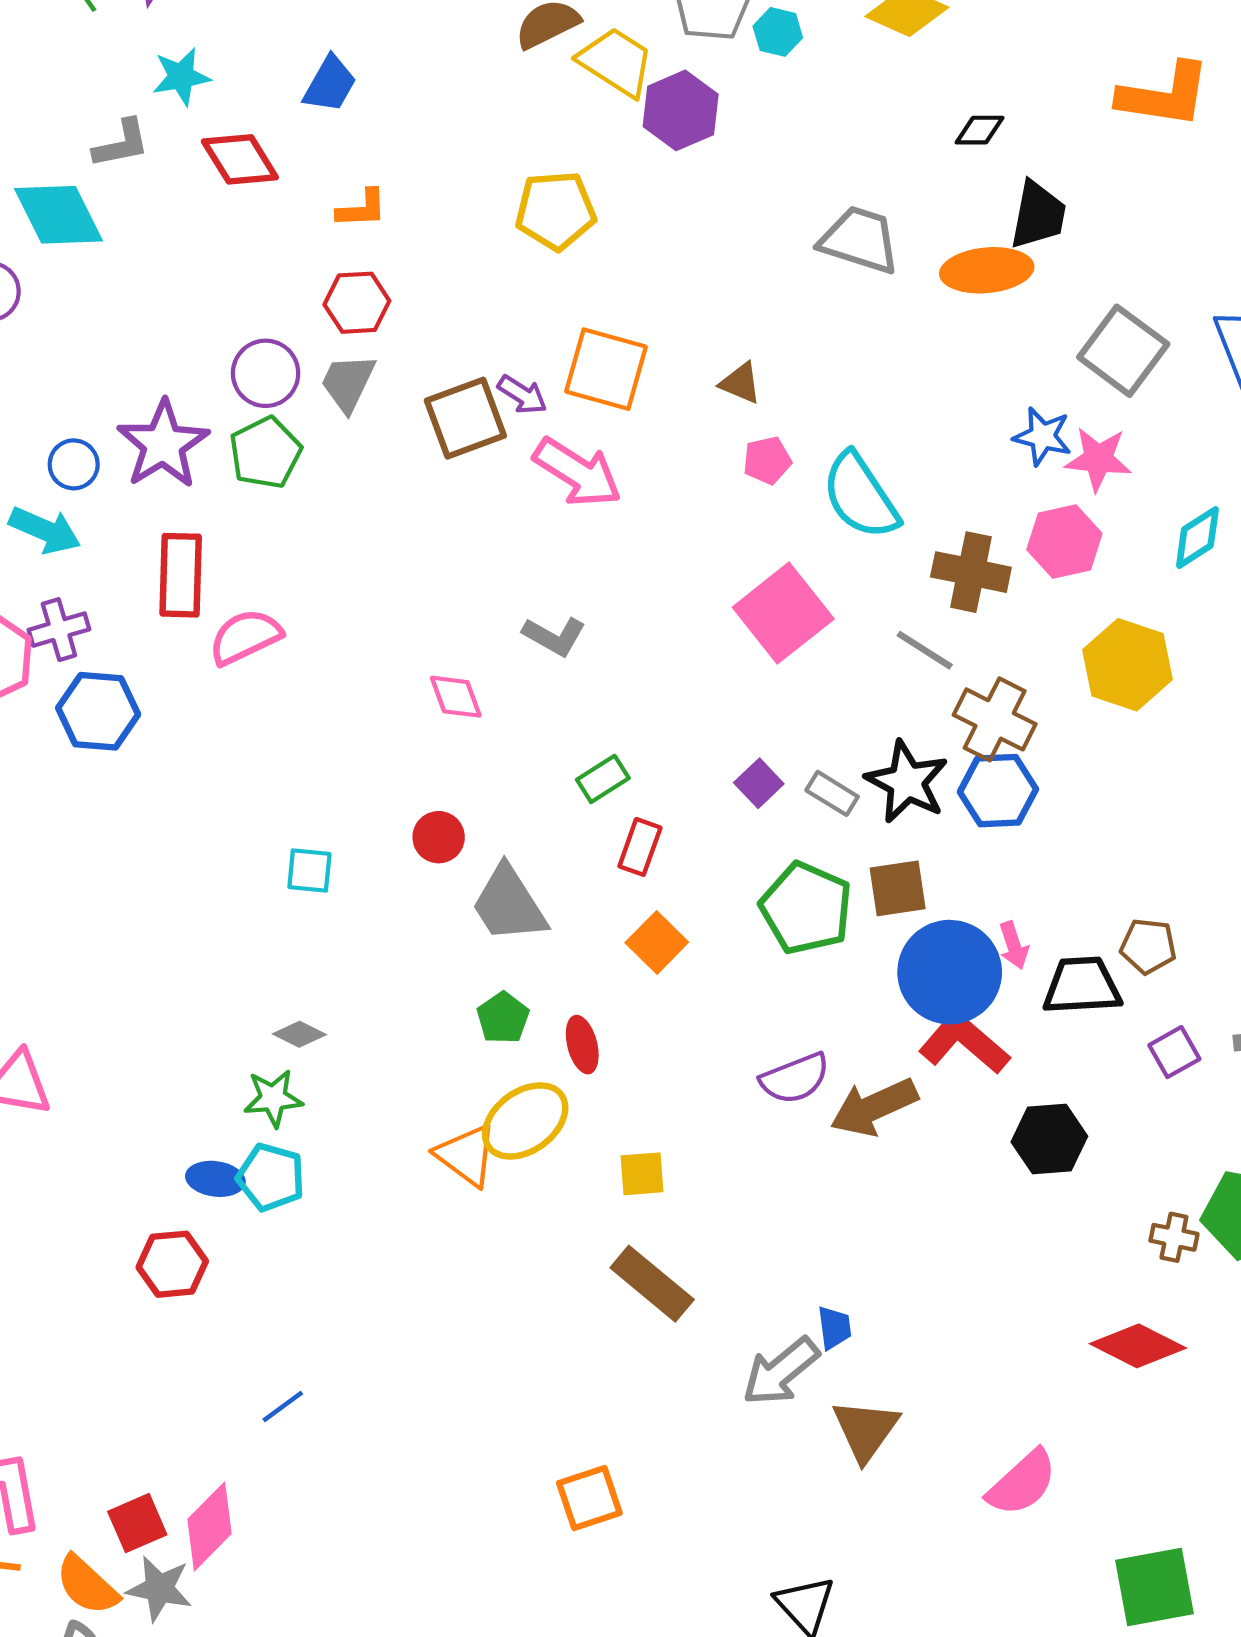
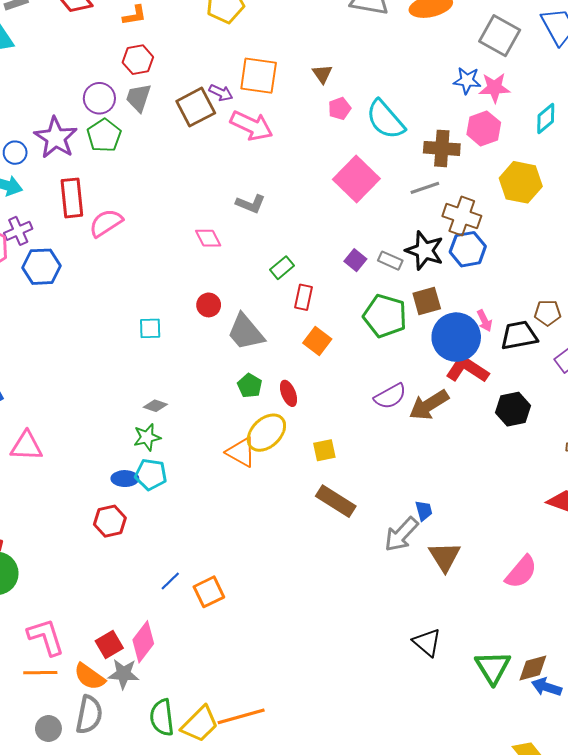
brown triangle: (740, 383) -> (322, 74), turned 40
gray line: (925, 650) -> (425, 188), turned -44
orange square: (589, 1498) -> (209, 592), moved

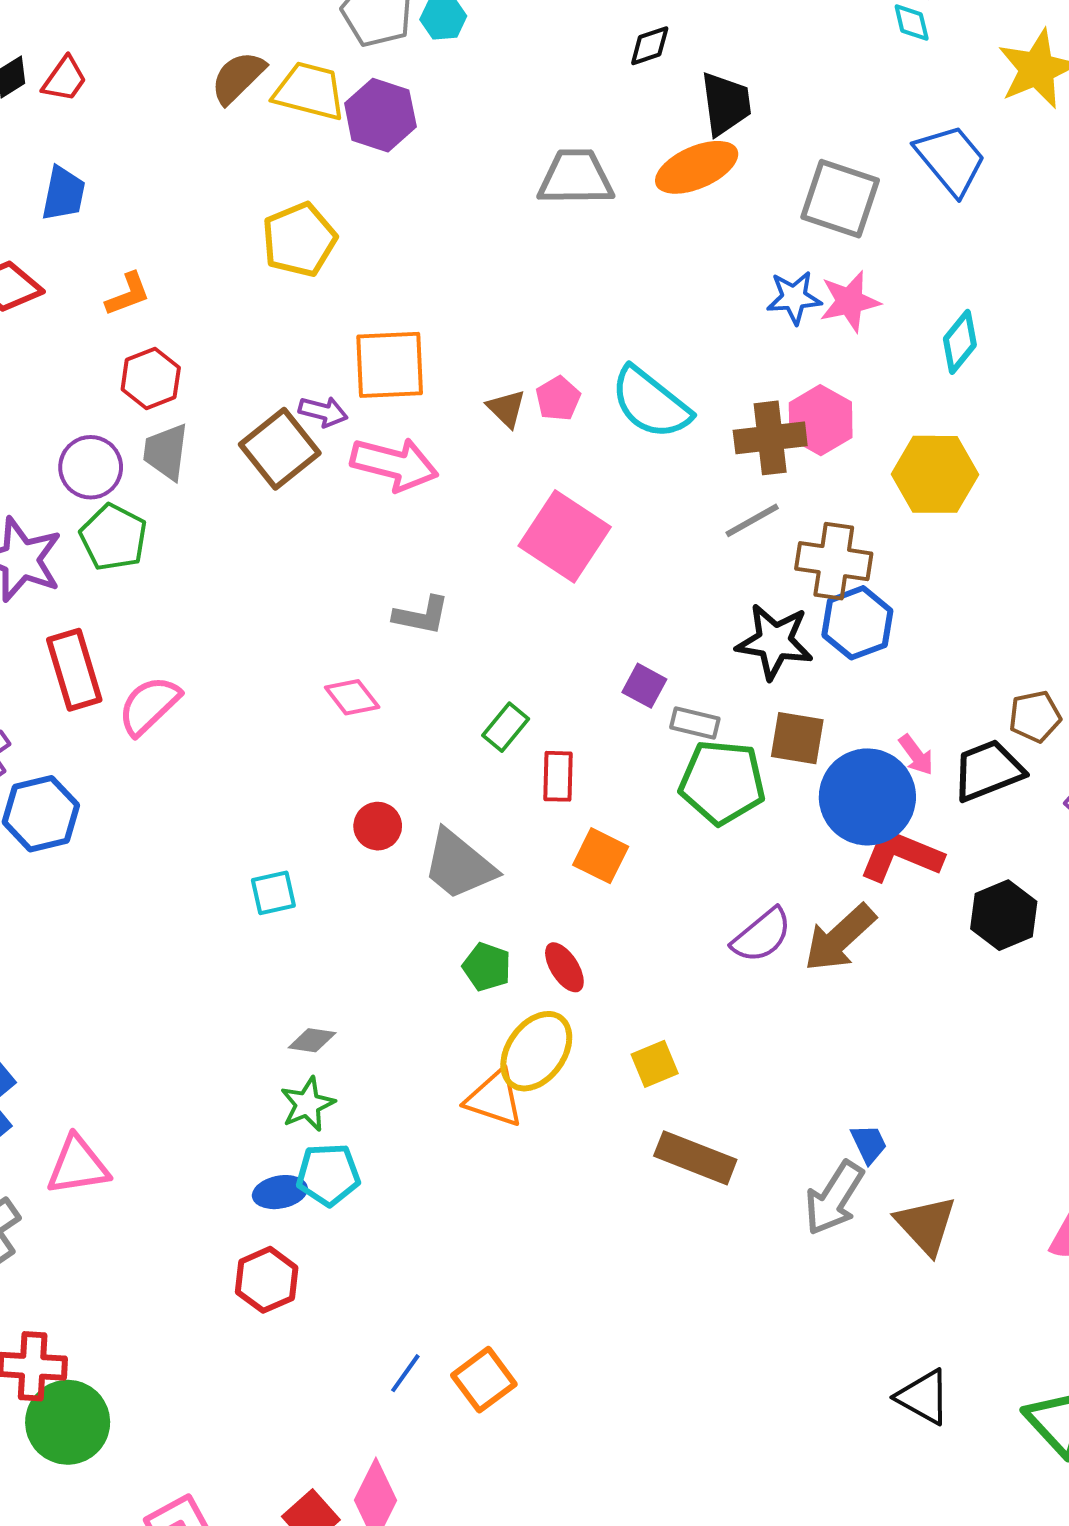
brown triangle: (322, 74) -> (506, 408), moved
pink hexagon: (484, 128) -> (821, 420), moved
pink square: (356, 179) -> (565, 536), moved
gray rectangle: (390, 261) -> (695, 723), moved
brown square: (427, 301) -> (797, 738), turned 36

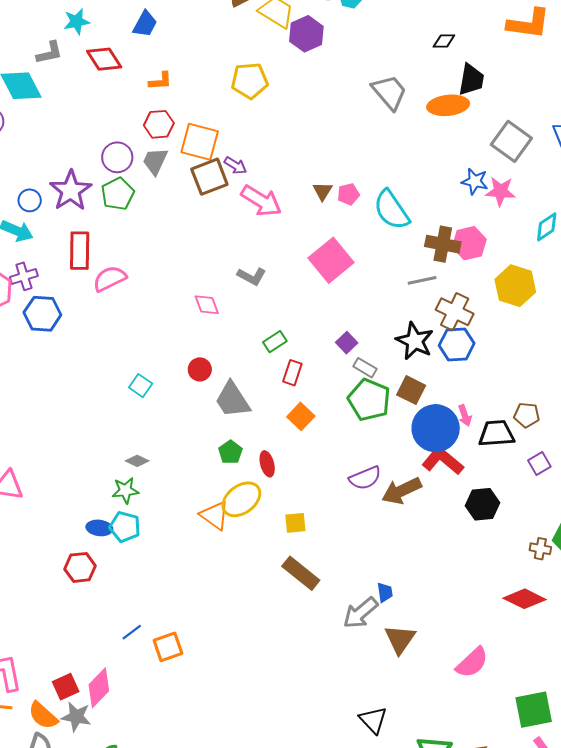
gray trapezoid: (576, 177) -> (389, 92), turned 33
orange square: (390, 365) -> (200, 142), moved
cyan square: (273, 893) -> (141, 386), turned 30

